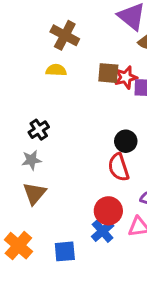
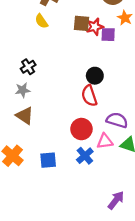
yellow semicircle: (56, 70) -> (41, 21), turned -128
brown triangle: (34, 193) -> (25, 116), turned -36
blue cross: (103, 231) -> (85, 156), moved

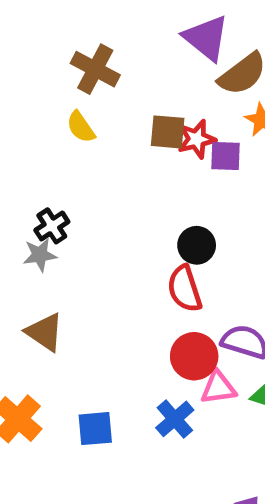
gray star: (23, 90) -> (40, 255), moved
red circle: (81, 129) -> (194, 356), moved

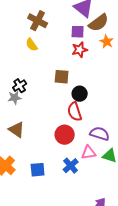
brown square: (168, 132) -> (62, 77), moved
purple square: (226, 156) -> (78, 32), moved
red circle: (194, 356) -> (65, 135), moved

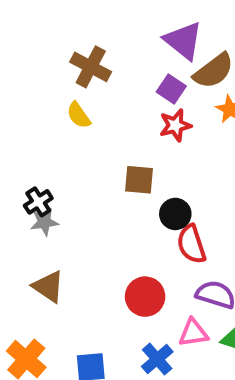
purple square: (78, 32) -> (171, 89), turned 32
black cross: (20, 86) -> (38, 202), moved
red semicircle: (75, 112) -> (191, 244), moved

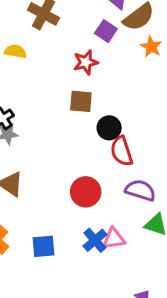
yellow semicircle: (79, 115) -> (15, 51), moved, turned 135
red star: (175, 125) -> (86, 62), moved
pink triangle: (193, 333) -> (114, 239), moved

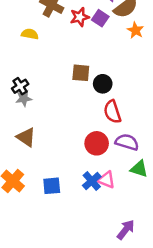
red star: (86, 62) -> (80, 17), moved
black circle: (109, 128) -> (103, 84), moved
red circle: (86, 192) -> (97, 143), moved
pink triangle: (114, 239) -> (106, 180), turned 30

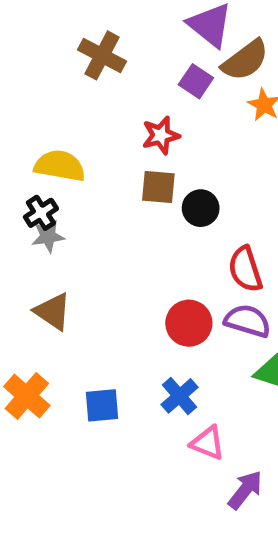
red star: (80, 17) -> (161, 135), moved
yellow semicircle: (30, 34) -> (60, 166), moved, size x1.5
red semicircle: (112, 112) -> (245, 269), moved
pink triangle: (106, 180) -> (208, 443), moved

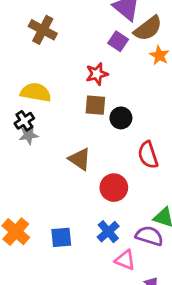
brown cross: (102, 55) -> (43, 30), moved
brown triangle: (53, 311) -> (80, 159), moved
purple semicircle: (248, 321) -> (149, 236), moved

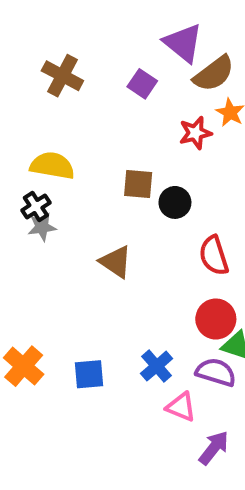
purple square: (118, 41) -> (142, 84), moved
red star: (97, 74) -> (195, 133), moved
red circle: (114, 188) -> (216, 319), moved

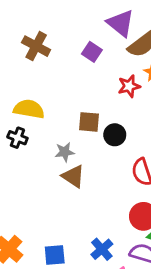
black cross: (36, 207) -> (17, 138), turned -36
gray star: (42, 227) -> (65, 152), moved

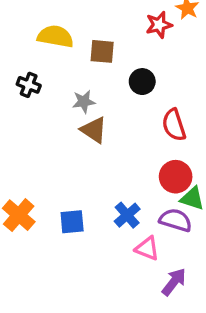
yellow semicircle: (29, 109) -> (55, 36), moved
brown square: (89, 122) -> (102, 51), moved

